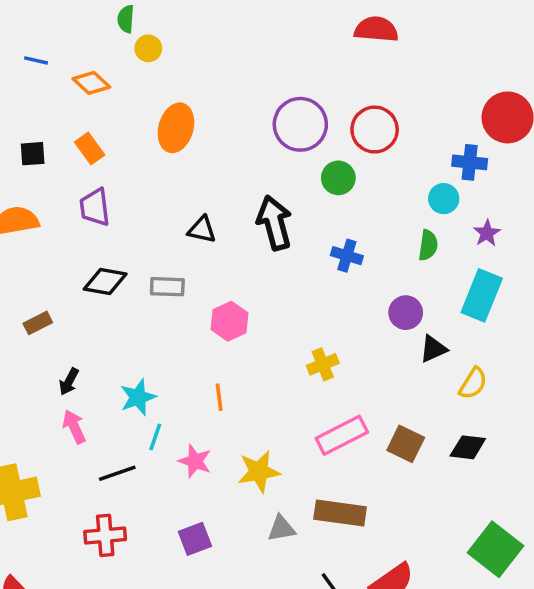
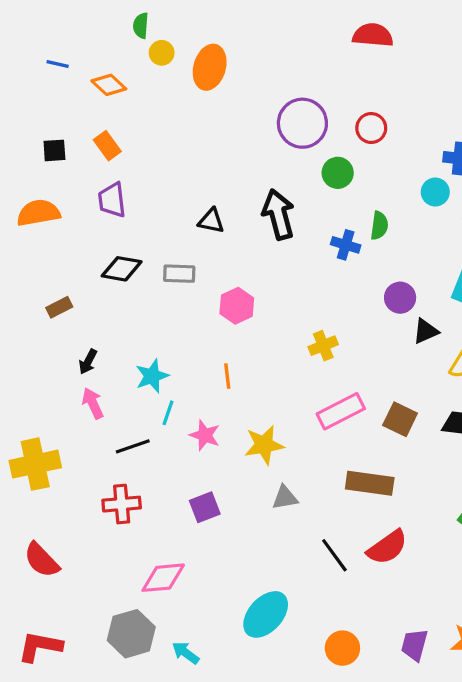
orange ellipse: (176, 128) -> (210, 67), moved
red circle: (375, 130) -> (371, 128), size x0.7
green semicircle: (428, 245) -> (379, 226), moved
brown rectangle: (340, 513) -> (370, 483), moved

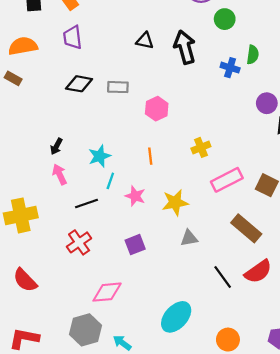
black triangle: (211, 221) -> (145, 41), moved
brown rectangle: (59, 307) -> (13, 78), moved, turned 56
yellow cross: (323, 346) -> (201, 147), moved
brown rectangle: (370, 483) -> (246, 228), turned 32
red cross: (122, 504) -> (79, 242), turned -30

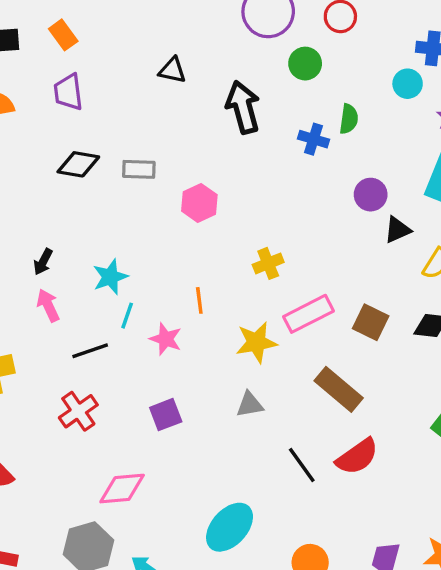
black triangle: (145, 41) -> (172, 70), moved
orange line: (150, 156) -> (199, 300), moved
yellow star: (175, 202) -> (256, 342), moved

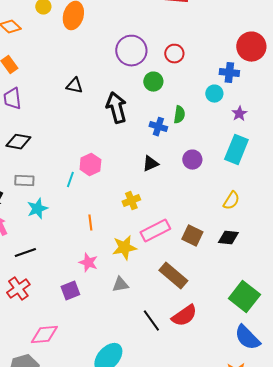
gray rectangle: (139, 169) -> (24, 181), moved
black triangle: (398, 230) -> (150, 164), moved
cyan line: (127, 316) -> (70, 180), moved
pink star: (166, 339) -> (88, 263), moved

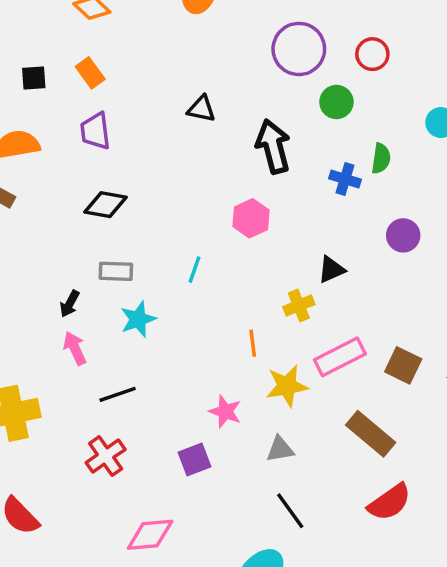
black triangle: (150, 164) -> (331, 270), moved
pink hexagon: (90, 165) -> (251, 218), moved
orange line: (90, 223) -> (253, 343), moved
black line: (151, 321) -> (290, 511), moved

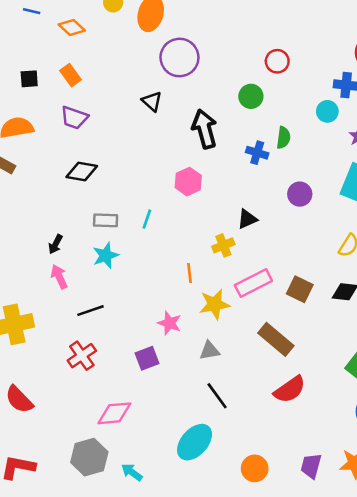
purple circle: (299, 49) -> (179, 57), moved
black triangle: (201, 109) -> (152, 101), turned 30
purple trapezoid: (95, 131) -> (74, 118), turned -64
gray rectangle: (116, 271) -> (106, 220), moved

